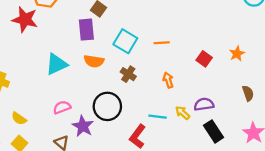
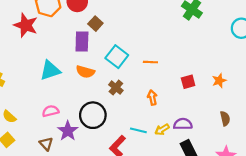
red square: (204, 59) -> (188, 82), turned 32
yellow arrow: (183, 113) -> (162, 129), turned -80

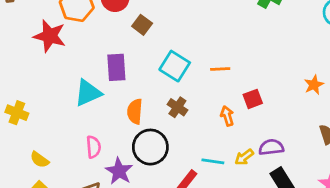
purple rectangle: (82, 41) -> (116, 67), moved
orange semicircle: (85, 72) -> (135, 111), moved, turned 84
red square: (188, 82) -> (253, 99), moved
pink semicircle: (50, 111) -> (94, 147), turned 105

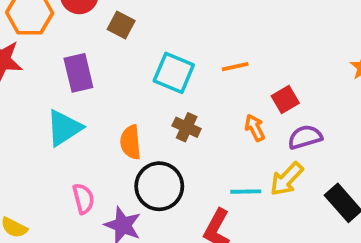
purple rectangle: (116, 67) -> (78, 73), moved
purple semicircle: (271, 147) -> (305, 137), moved
yellow arrow: (244, 157) -> (287, 179), size x1.4

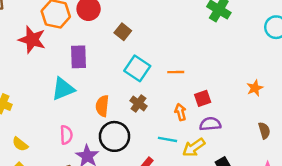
brown square: (121, 25) -> (123, 32), moved
cyan line: (246, 192) -> (167, 139), moved

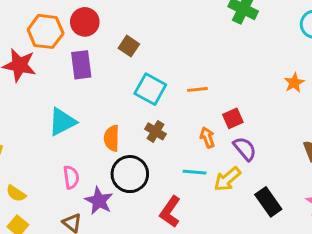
purple rectangle: (79, 57) -> (81, 65), moved
orange star: (255, 88) -> (294, 83), moved
purple semicircle: (210, 124) -> (245, 149), turned 60

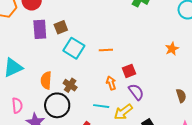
brown square: (129, 46) -> (61, 27), moved, turned 32
purple rectangle: (81, 65) -> (40, 29), moved
brown cross: (156, 131) -> (70, 85), moved

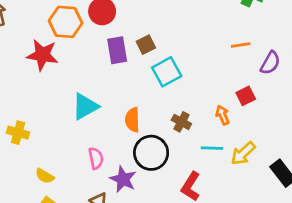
cyan square: (74, 48) -> (167, 72), turned 35
orange line: (106, 50) -> (241, 45), moved
brown cross: (70, 85) -> (181, 122), moved
purple semicircle: (136, 92) -> (270, 63), moved, turned 72

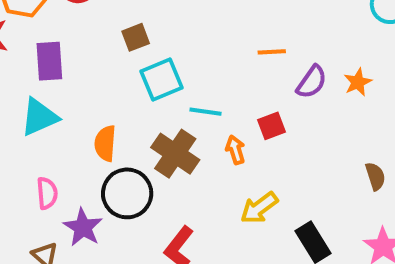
purple rectangle: (117, 50) -> (49, 61), moved
brown cross: (181, 122) -> (175, 154), size x1.6
cyan line: (212, 148) -> (205, 112), moved

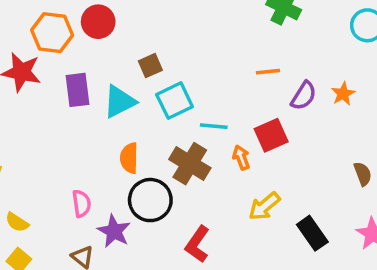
cyan triangle: (39, 117) -> (119, 102), moved
red square: (271, 126) -> (271, 135), size x1.4

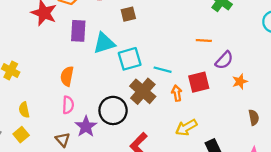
brown square: (150, 66) -> (128, 14), moved
orange star: (343, 94) -> (240, 82), moved
cyan square: (175, 101) -> (130, 59), moved
orange semicircle: (129, 158) -> (67, 76), moved
yellow semicircle: (17, 222) -> (24, 110), turned 35

